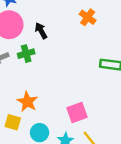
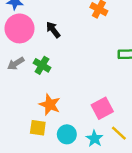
green cross: (26, 54) -> (42, 65), moved, turned -35

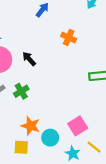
green cross: (42, 65) -> (21, 91), turned 32
cyan circle: (67, 134) -> (50, 138), moved

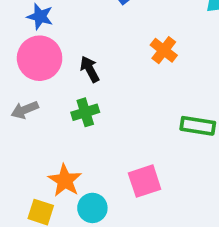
green cross: (21, 91) -> (85, 112), moved
pink square: (78, 126) -> (145, 181), moved

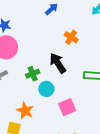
black arrow: (90, 69) -> (58, 63), moved, size x1.5
cyan circle: (92, 208) -> (46, 89), moved

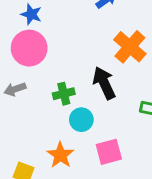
orange cross: (71, 37) -> (130, 47), size x1.5
orange star: (25, 111) -> (60, 155), moved

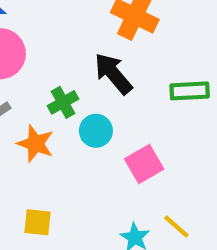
orange star: (60, 155) -> (36, 144), moved

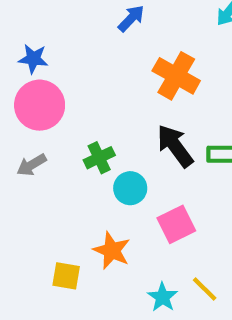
black arrow: (113, 74) -> (175, 146), moved
orange star: (36, 144) -> (112, 251), moved

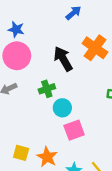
black arrow: (175, 146) -> (63, 59), moved
pink square: (176, 224) -> (74, 130), moved
orange star: (112, 251) -> (47, 157), moved

